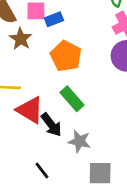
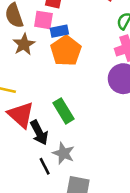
orange pentagon: (66, 56) -> (66, 51), moved
black line: (42, 170) -> (45, 166), moved

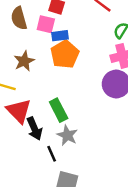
brown star: (24, 44) -> (24, 61), moved
gray star: (63, 153) -> (67, 135), moved
black line: (45, 166) -> (52, 154), moved

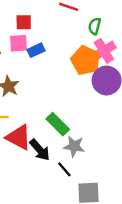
orange pentagon: (65, 54) -> (85, 60), moved

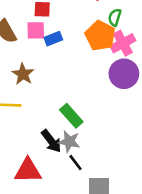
orange pentagon: (85, 60) -> (100, 36), moved
red triangle: (19, 137) -> (28, 171), moved, turned -32
gray star: (74, 146) -> (69, 142), moved

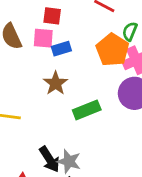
brown star: (23, 74) -> (56, 83), moved
green rectangle: (71, 116) -> (87, 110), moved, turned -75

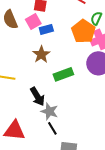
pink square: (43, 38) -> (33, 21), turned -35
black arrow: (50, 159) -> (37, 96), moved

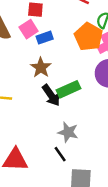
black arrow: (37, 96) -> (51, 95), moved
gray star: (49, 111) -> (68, 132), moved

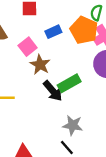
pink square: (29, 29) -> (28, 47), moved
blue rectangle: (45, 38) -> (53, 32), moved

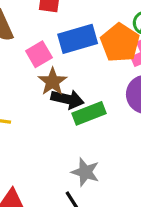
blue rectangle: (53, 32) -> (78, 39), size x1.6
black arrow: (53, 91) -> (68, 99), moved, turned -45

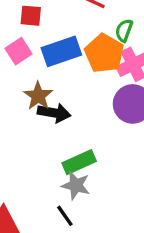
pink square: (39, 54) -> (18, 51), moved
green rectangle: (89, 113) -> (79, 162), moved

